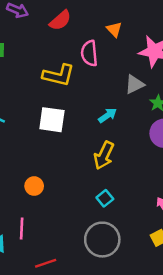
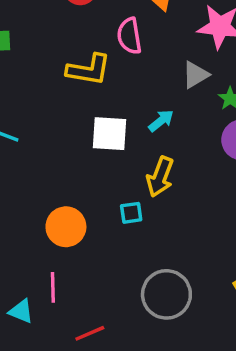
white square: (52, 120) -> (109, 134), moved
orange circle: (34, 186) -> (66, 227), size x1.5
cyan square: (105, 198) -> (131, 213), moved, turned 35

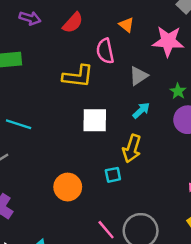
gray triangle: (196, 75) -> (139, 76), moved
cyan arrow: (161, 121) -> (141, 110), moved
pink line: (53, 287) -> (106, 230), moved, turned -36

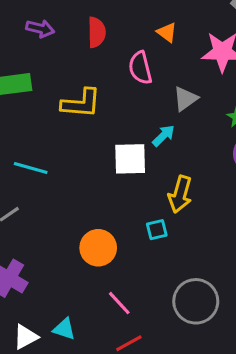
red semicircle: (73, 23) -> (97, 32), turned -40
yellow L-shape: (78, 76) -> (81, 103), moved
cyan arrow: (141, 110) -> (164, 136), moved
pink line: (106, 230) -> (119, 303), moved

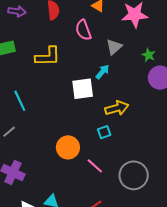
cyan line: (31, 168) -> (20, 101), turned 55
yellow arrow: (180, 194) -> (117, 108), turned -115
pink line: (119, 303) -> (95, 166), moved

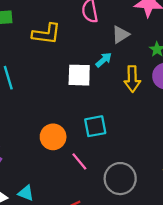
yellow arrow: (117, 108) -> (132, 79), moved, turned 95
cyan square: (104, 132) -> (95, 126), size x1.5

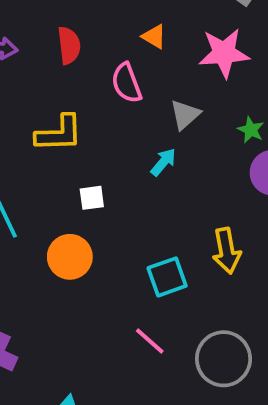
white square: (79, 75) -> (92, 198), moved, size x0.6
yellow arrow: (132, 79) -> (227, 251), moved
orange circle: (53, 137) -> (70, 257), moved

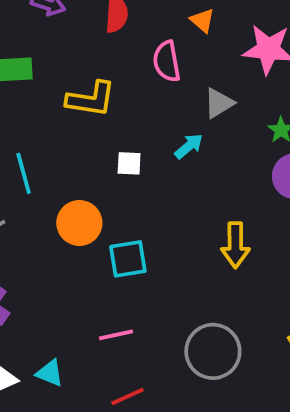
white square: (92, 198) -> (129, 163), moved
cyan square: (167, 277) -> (128, 259), moved
pink line: (150, 341) -> (116, 335), moved, turned -64

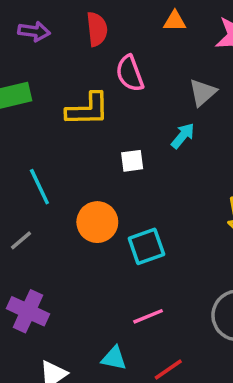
orange triangle: (202, 20) -> (175, 21), turned -30
pink semicircle: (167, 61) -> (130, 73), moved
cyan triangle: (50, 373) -> (114, 358), moved

